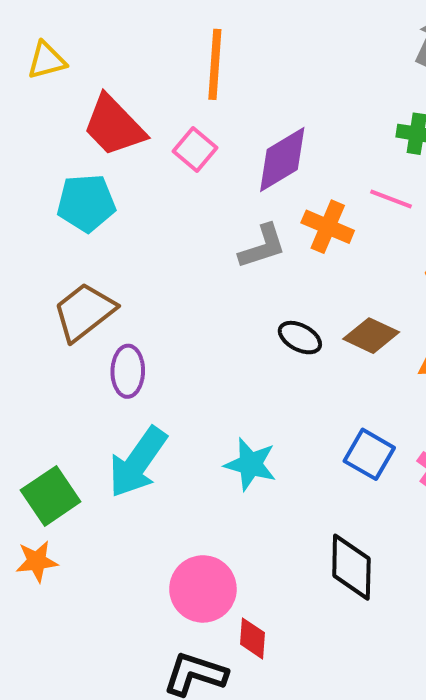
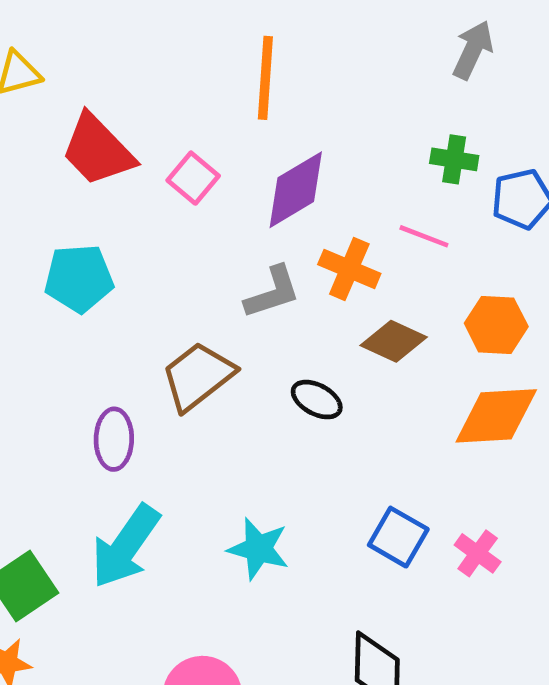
orange line: (215, 64) -> (265, 78), moved
cyan pentagon: (86, 203) -> (79, 278), moved
brown trapezoid: (84, 312) -> (198, 376), moved
brown diamond: (371, 336) -> (394, 341), moved

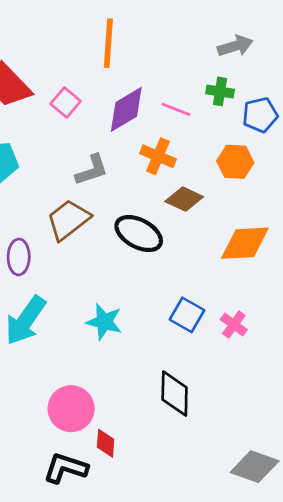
gray arrow: (473, 50) -> (235, 46), moved, turned 48
pink line: (424, 236) -> (176, 109), moved
gray L-shape: (272, 292) -> (92, 170), moved
orange hexagon: (496, 325) -> (235, 162), moved
black ellipse: (317, 400) -> (139, 234), size x1.6

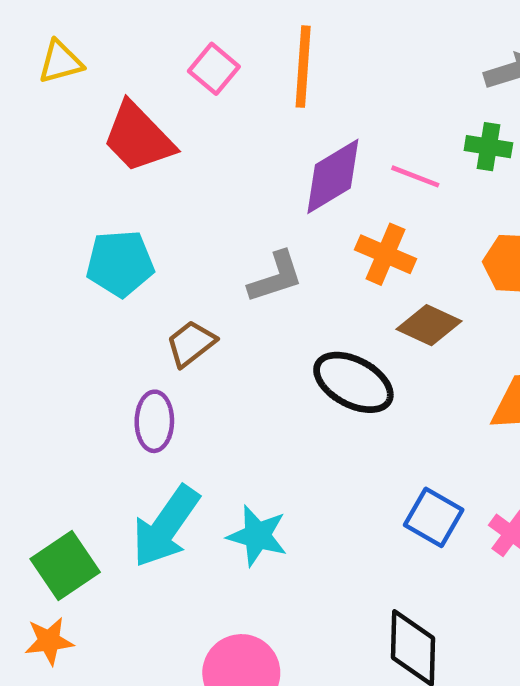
pink square: (66, 102) -> (214, 69), moved
brown trapezoid: (68, 220) -> (191, 343), moved, size x0.7
cyan star: (104, 322) -> (257, 536), moved

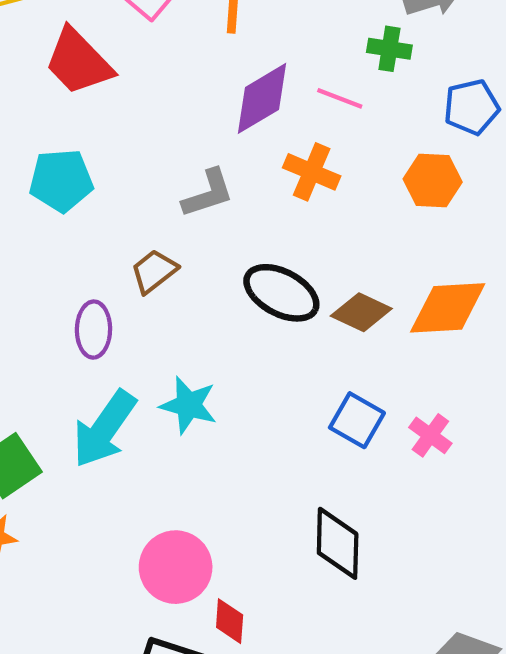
green cross: (488, 147) -> (389, 49), moved
brown diamond: (429, 325) -> (361, 312), moved
brown trapezoid: (191, 343) -> (154, 271), moved
cyan star: (257, 536) -> (189, 405), moved

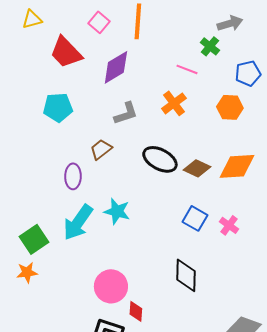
green cross: (389, 49) -> (210, 46), turned 30
purple diamond: (262, 98) -> (116, 67), moved
orange cross: (312, 172) -> (174, 103), turned 30

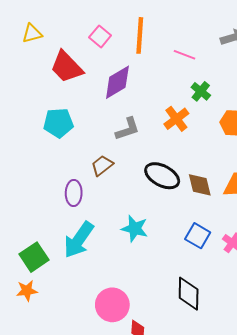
green cross: (210, 46) -> (201, 91), moved
pink line: (187, 69) -> (184, 55), moved
brown diamond: (197, 168) -> (200, 185), turned 52
cyan star: (117, 211) -> (135, 229), moved

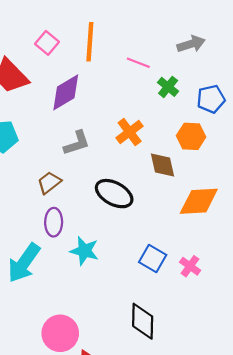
green cross: (201, 91) -> (168, 87), moved
brown diamond: (200, 185) -> (163, 165), moved
purple ellipse: (74, 193) -> (54, 222), moved

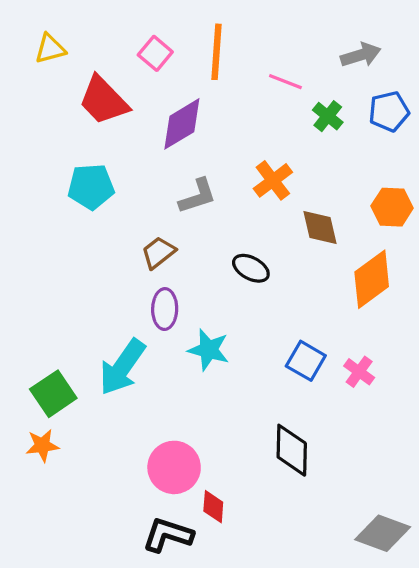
blue pentagon: (211, 99) -> (389, 111), moved
orange hexagon: (191, 136) -> (392, 207), moved
black ellipse: (114, 194) -> (251, 268), size x0.7
orange diamond: (199, 201) -> (372, 279), turned -33

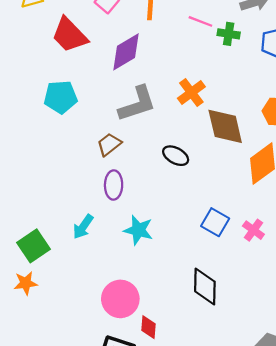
green cross: (328, 116) -> (229, 34), moved, turned -30
gray L-shape: (198, 196) -> (137, 104), size x1.4
brown diamond: (320, 227) -> (225, 126), size x1.4
cyan star: (209, 350) -> (138, 230), moved
cyan arrow: (122, 367) -> (83, 227), size x0.6

